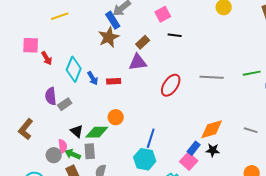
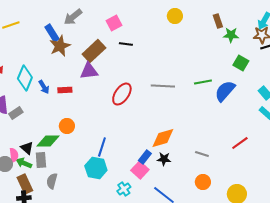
blue rectangle: (113, 20) -> (52, 33), moved
brown rectangle: (143, 42) -> (94, 51), size x1.6
gray line: (251, 130) -> (202, 154), moved
black triangle: (77, 131) -> (27, 148), moved

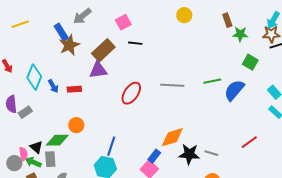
black star: (164, 159) -> (189, 154), moved, size x1.5

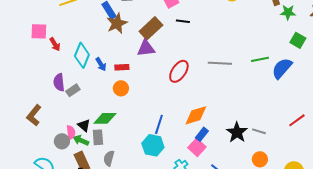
orange circle: (76, 125) -> (121, 88), moved
orange diamond: (172, 137) -> (196, 115), moved
black star: (189, 154) -> (237, 132), turned 30

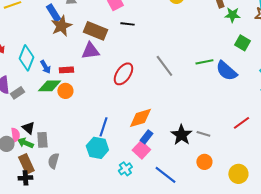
brown rectangle: (151, 28) -> (95, 31), turned 65
gray line: (220, 63) -> (164, 66), turned 50
blue semicircle: (282, 68) -> (226, 71), turned -90
green diamond: (105, 118) -> (49, 86), moved

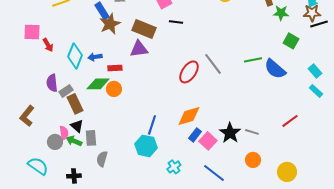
blue arrow: (45, 67) -> (95, 57), moved, turned 112
red ellipse: (123, 74) -> (189, 72), moved
pink square: (141, 150) -> (208, 141), moved
brown rectangle: (26, 164) -> (75, 104), moved

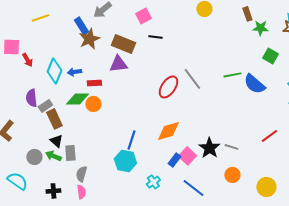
pink semicircle: (64, 133) -> (81, 192), moved
blue rectangle: (195, 135) -> (174, 160), moved

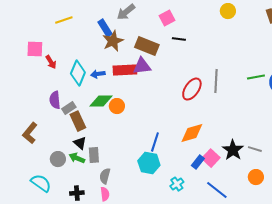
gray line: (192, 79) -> (216, 81), turned 40
red rectangle: (94, 83) -> (125, 70), moved, size x1.6

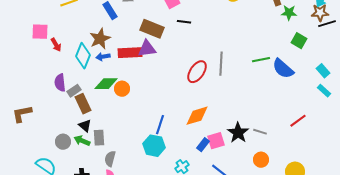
brown star: (113, 41) -> (100, 39), moved
brown L-shape: (30, 133) -> (22, 114), moved, turned 40
pink square: (211, 158) -> (216, 141), turned 30

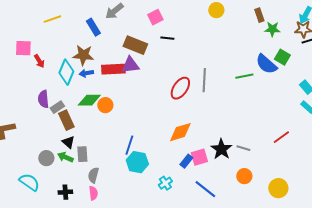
brown star: (100, 39) -> (83, 55), turned 30
blue semicircle: (283, 69) -> (266, 64), moved
blue line: (160, 125) -> (129, 145), moved

